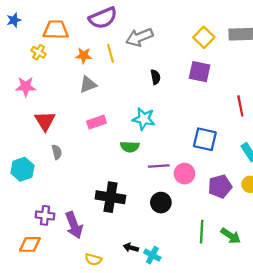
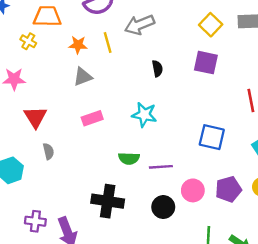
green semicircle: (130, 147) -> (129, 158), moved
pink circle: (184, 174) -> (193, 190), moved

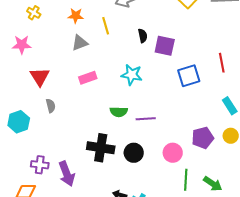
yellow line: (108, 42) -> (106, 26), moved
purple square: (206, 63) -> (165, 46), moved
blue square: (212, 137) -> (189, 76), moved, turned -30
pink circle: (193, 190) -> (173, 153), moved
black circle: (163, 207) -> (134, 153), moved

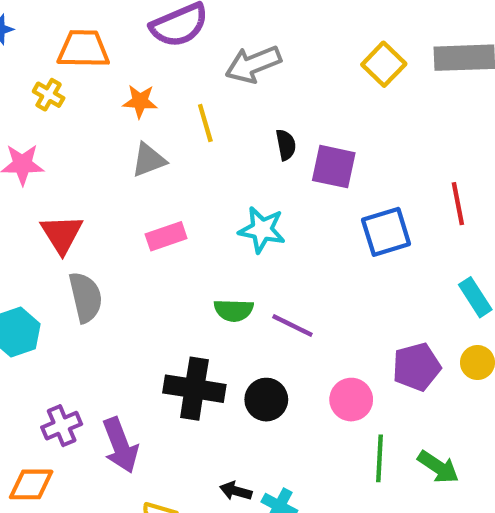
gray semicircle: (51, 106) -> (86, 297), size x1.6
purple line: (146, 119) -> (292, 325), turned 30
purple cross: (40, 165) -> (62, 426), turned -30

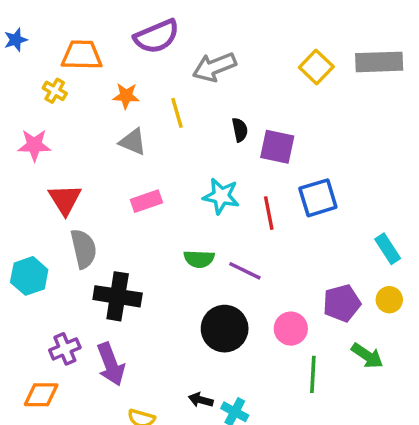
gray triangle: (149, 160) -> (133, 142), turned 44
red line: (458, 204) -> (269, 213), moved
black cross: (194, 389) -> (118, 296), moved
black circle: (266, 400) -> (225, 329), size x1.4
green arrow: (438, 467) -> (367, 356), moved

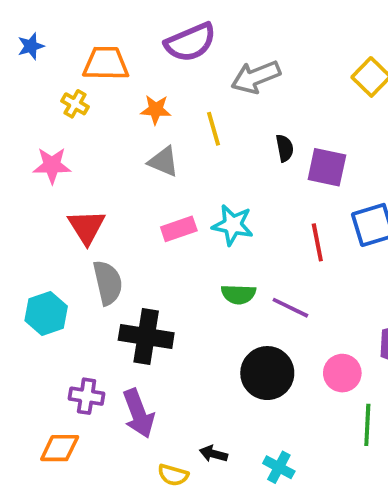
cyan star: (221, 196) -> (233, 225), moved
purple cross: (65, 349) -> (87, 396), turned 32
black arrow: (201, 400) -> (213, 454), moved

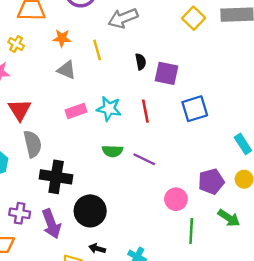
yellow cross: (75, 104) -> (16, 44), moved
red line: (317, 242) -> (145, 111), moved
black circle: (267, 373) -> (90, 211), moved

